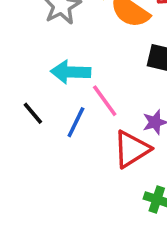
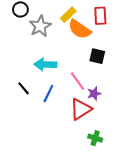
pink line: (105, 101) -> (78, 81), moved

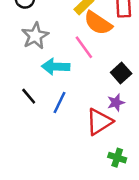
gray star: (40, 26) -> (35, 36), moved
black square: (97, 56) -> (121, 73), moved, turned 35
pink line: (78, 81) -> (84, 47), moved

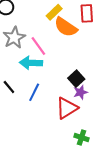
pink line: (84, 47) -> (38, 46), moved
black square: (121, 73) -> (76, 79), moved

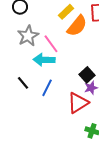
orange semicircle: (66, 27) -> (77, 26), turned -85

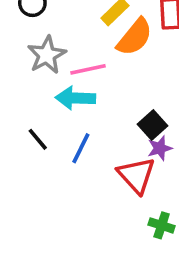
pink line: (51, 44) -> (88, 69), turned -66
red triangle: (78, 103) -> (136, 175), turned -40

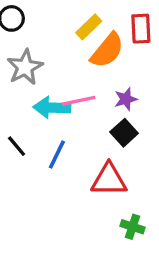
pink line: (88, 69) -> (79, 101), moved
purple star: (160, 148) -> (126, 99), moved
red triangle: (136, 175) -> (109, 180), turned -48

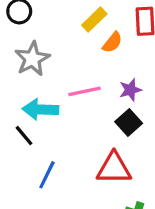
orange semicircle: (107, 50) -> (112, 42), size x0.6
cyan arrow: (52, 108) -> (40, 109), moved
blue line: (57, 155) -> (47, 175), moved

